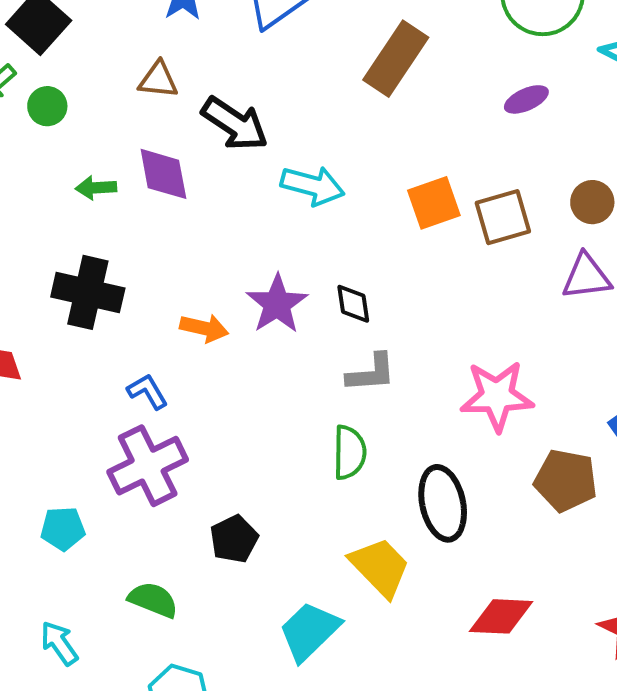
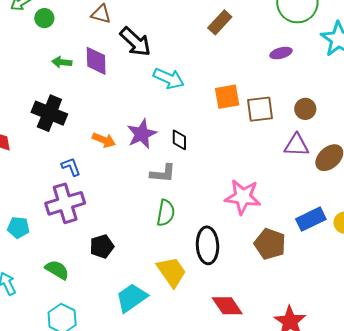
brown rectangle: (396, 59) -> (220, 22), size x0.7
gray L-shape: (371, 373) -> (163, 173), moved
red diamond: (501, 616) -> (227, 306), turned 44

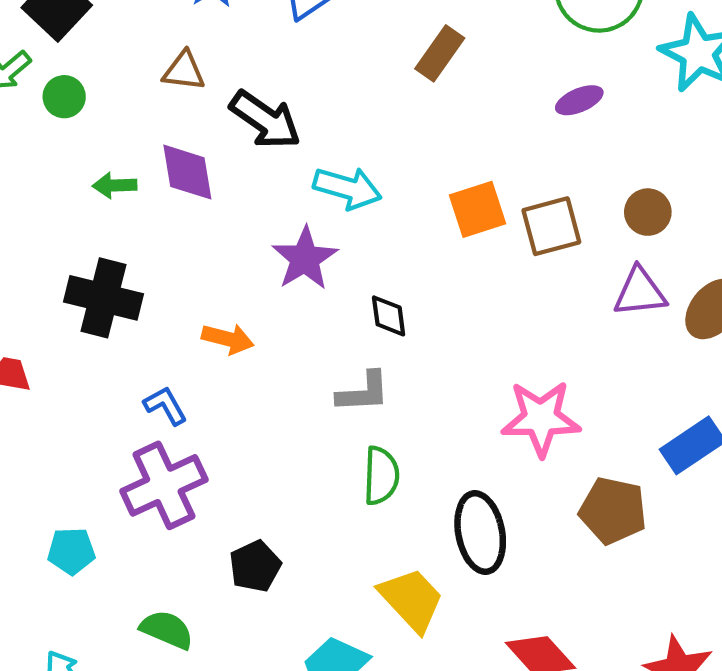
purple star: (142, 134) -> (305, 259), moved

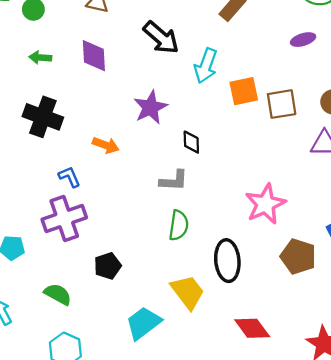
black arrow: (265, 120) -> (161, 38), moved
green arrow: (115, 185) -> (40, 58), moved
cyan arrow: (347, 188) -> (206, 66), moved, turned 88
pink star: (541, 418) -> (265, 204), turned -30

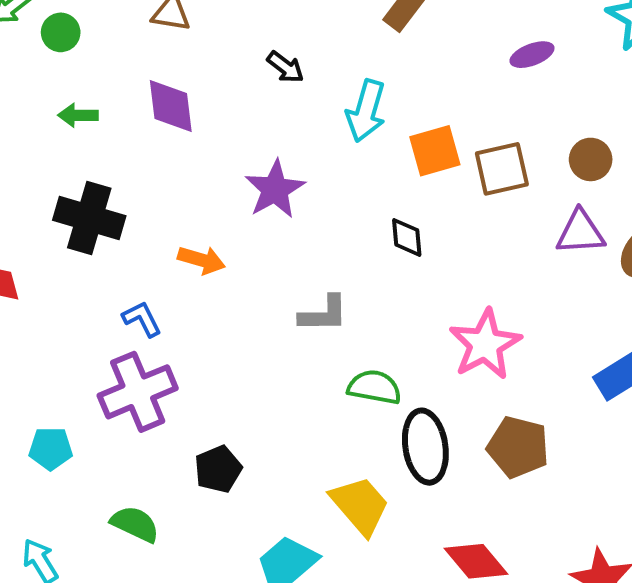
black arrow: (161, 38) -> (285, 67), size x0.6
black diamond: (191, 142) -> (407, 237), moved
green semicircle: (179, 225) -> (374, 387), moved, turned -84
brown pentagon: (298, 256) -> (518, 447), moved

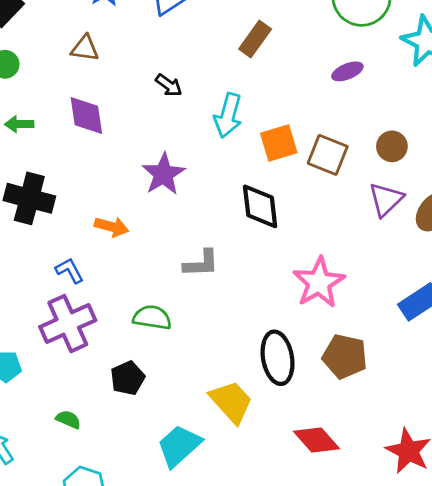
brown square: (502, 169) -> (328, 155), turned 36
purple triangle: (580, 232) -> (386, 199), turned -39
black diamond: (407, 237) -> (260, 206), size x1.6
green semicircle: (374, 387) -> (152, 317), moved
green semicircle: (135, 524) -> (68, 419), size x0.7

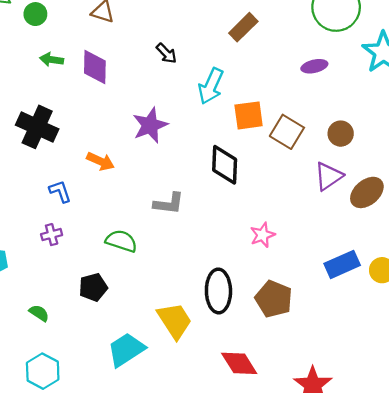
green arrow: (19, 124) -> (52, 60), moved
pink star: (319, 282) -> (262, 235), size x0.6
purple cross: (68, 324) -> (52, 235), size x0.5

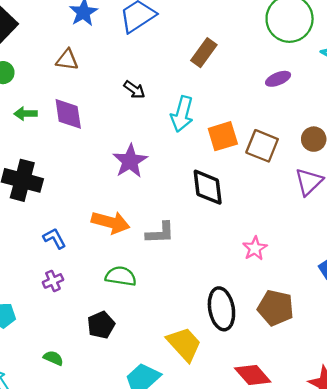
orange arrow: (100, 161) -> (111, 222), moved, size x1.4

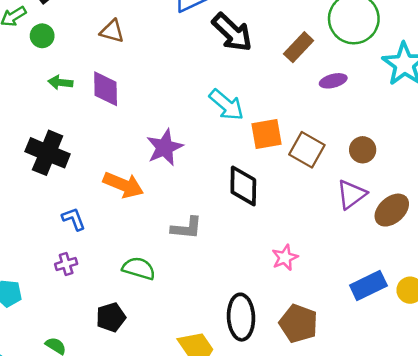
brown rectangle: (204, 53) -> (299, 47), moved
black arrow: (134, 90) -> (232, 32), moved, size x1.8
cyan arrow: (182, 114) -> (226, 105), turned -72
orange arrow: (111, 222) -> (123, 185), moved

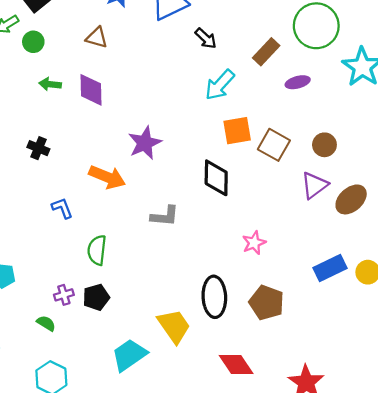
black arrow: (232, 32) -> (206, 38), size x0.6
cyan arrow: (226, 105) -> (220, 85), moved, turned 92
black cross: (48, 153) -> (38, 148), size x0.6
purple cross: (66, 264) -> (64, 295), moved
green semicircle: (139, 268) -> (97, 250), moved, turned -100

